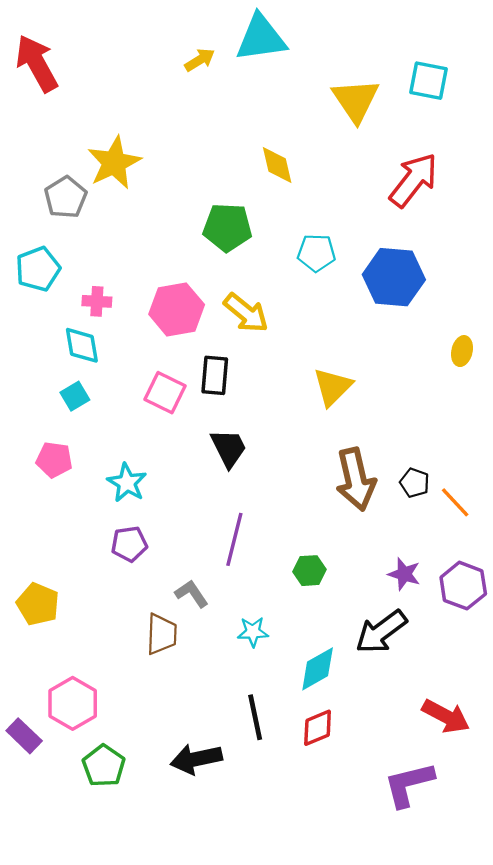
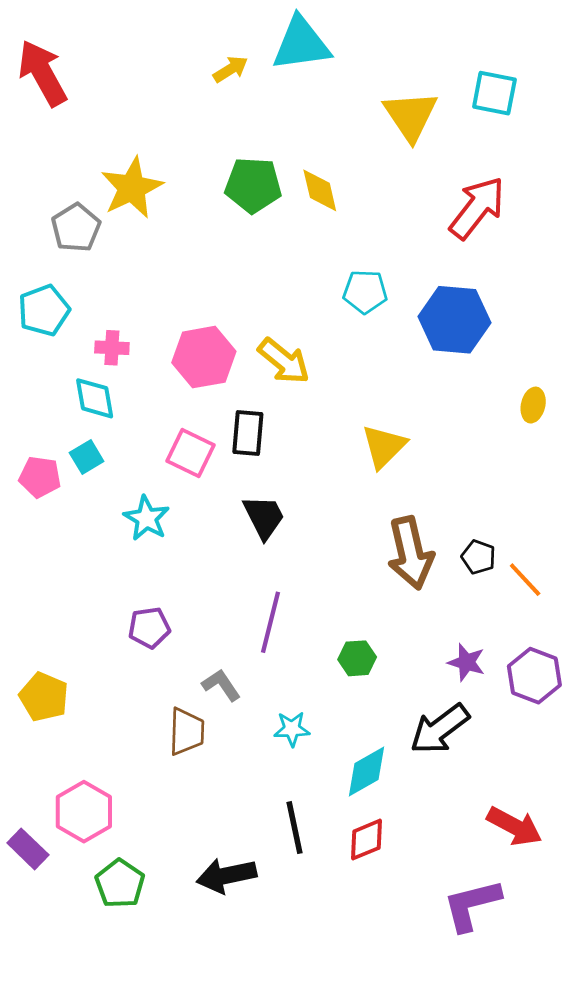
green pentagon: (227, 227) -> (253, 185), moved
pink pentagon: (54, 460) -> (40, 477), moved
cyan star: (127, 483) -> (147, 518), moved

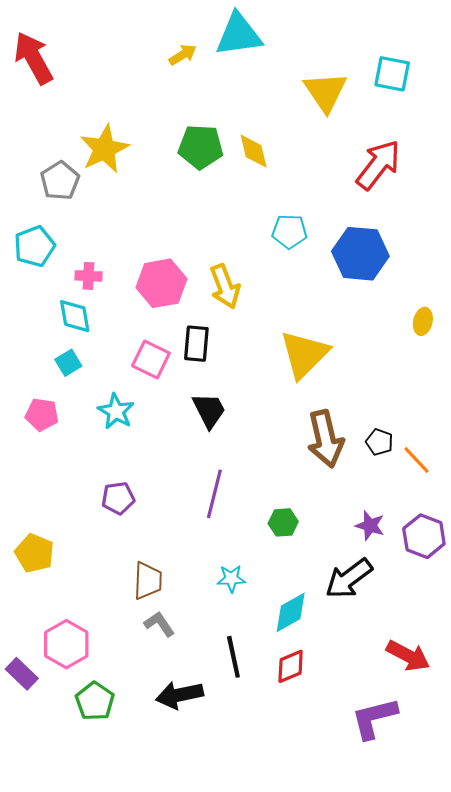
yellow arrow: (284, 361) -> (225, 286), turned 30
yellow triangle: (384, 446) -> (304, 354), size x1.4
pink pentagon: (40, 477) -> (42, 415), moved
gray L-shape: (221, 685) -> (159, 624), moved

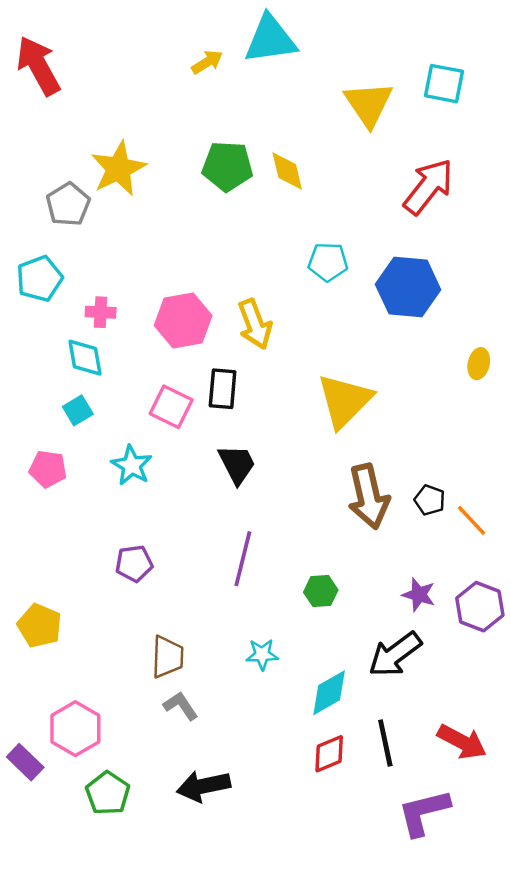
black line: (233, 657) -> (385, 743), moved

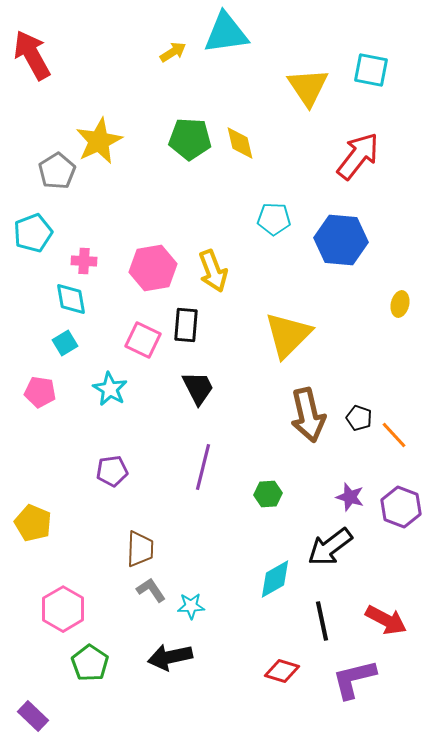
cyan star: (262, 654) -> (191, 606), moved
red diamond: (329, 754) -> (282, 671), moved, turned 40
purple rectangle: (25, 762) -> (33, 716), moved

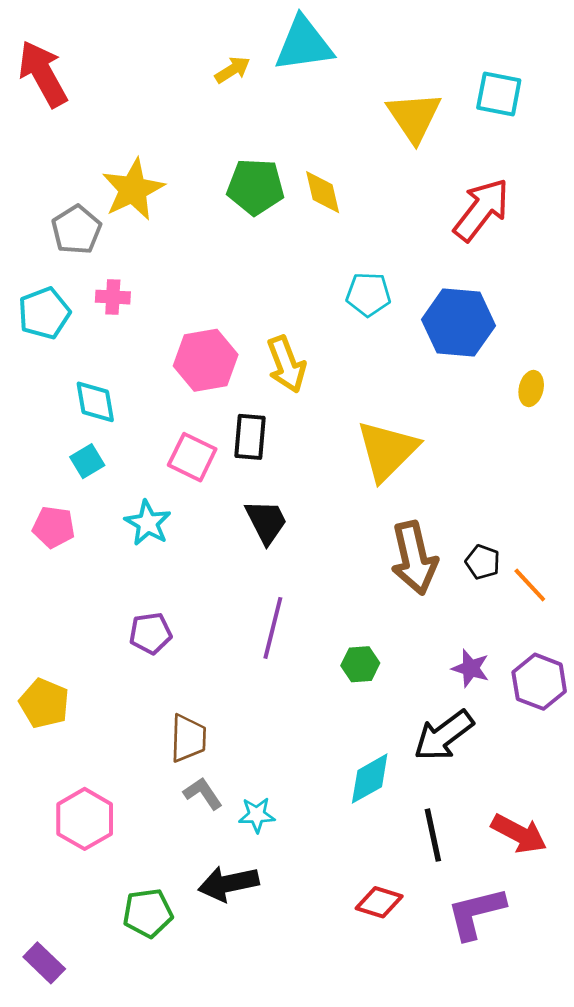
pink cross: (84, 261) -> (113, 297), moved
yellow ellipse: (400, 304) -> (531, 388), moved
green pentagon: (90, 663) -> (148, 913), moved, turned 30

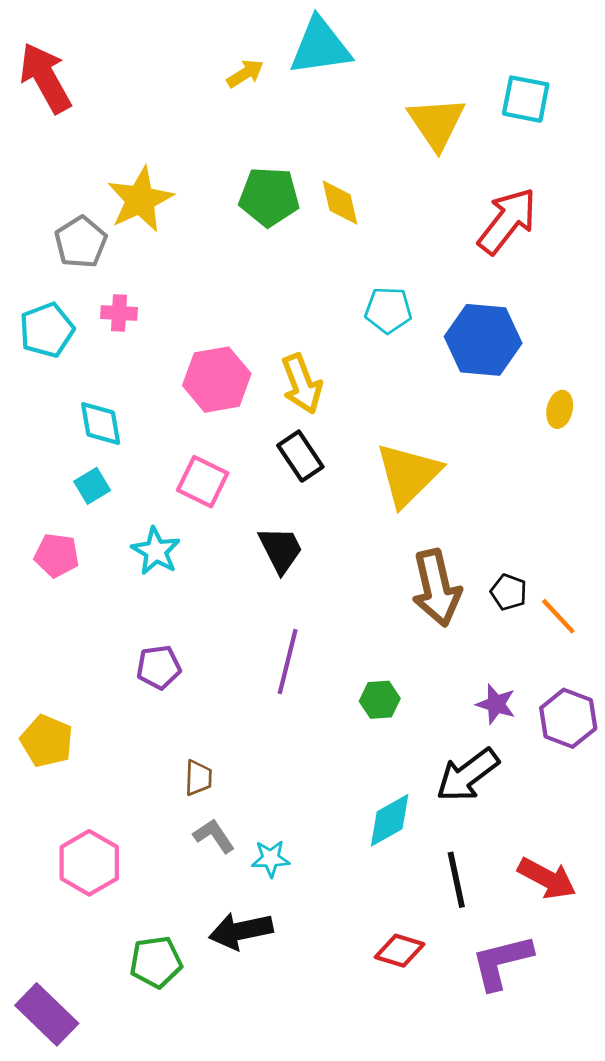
black rectangle: (250, 437) -> (300, 456), moved, turned -39
brown trapezoid: (188, 738) -> (198, 778), size x0.7
purple rectangle: (44, 963) -> (47, 1014), size x1.4

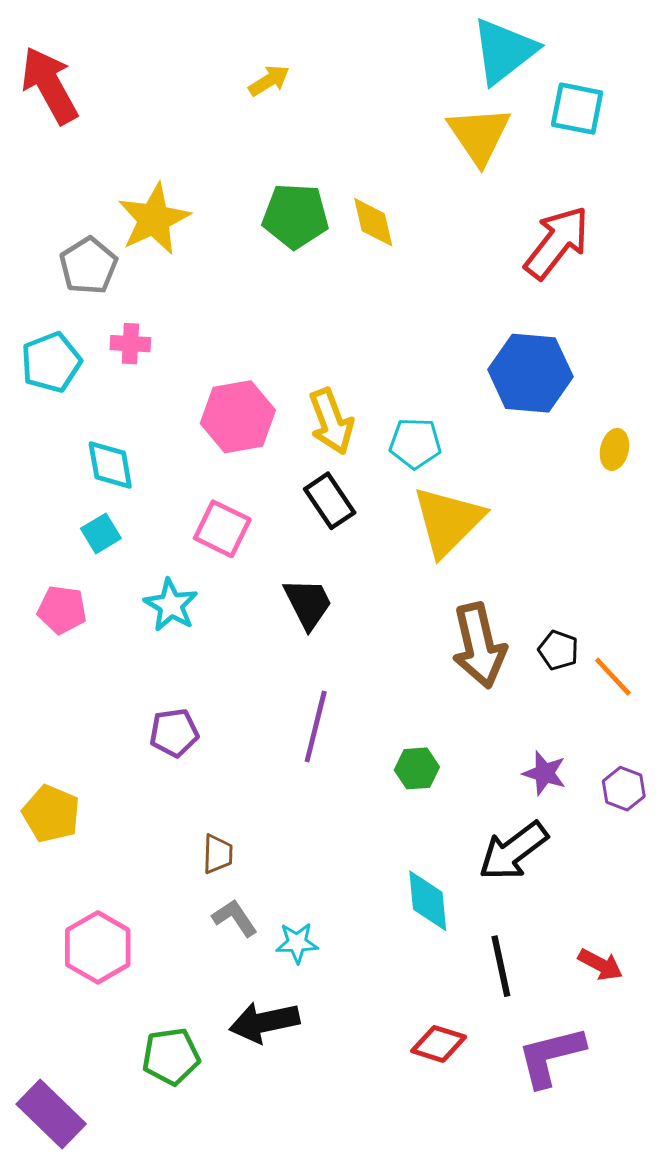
cyan triangle: (320, 47) -> (504, 51), moved, turned -30
cyan pentagon: (388, 310) -> (415, 443), moved
purple hexagon: (568, 718) -> (624, 789), size x0.7
cyan diamond: (390, 820) -> (428, 901), turned -66
red arrow: (547, 878) -> (600, 965), size x0.7

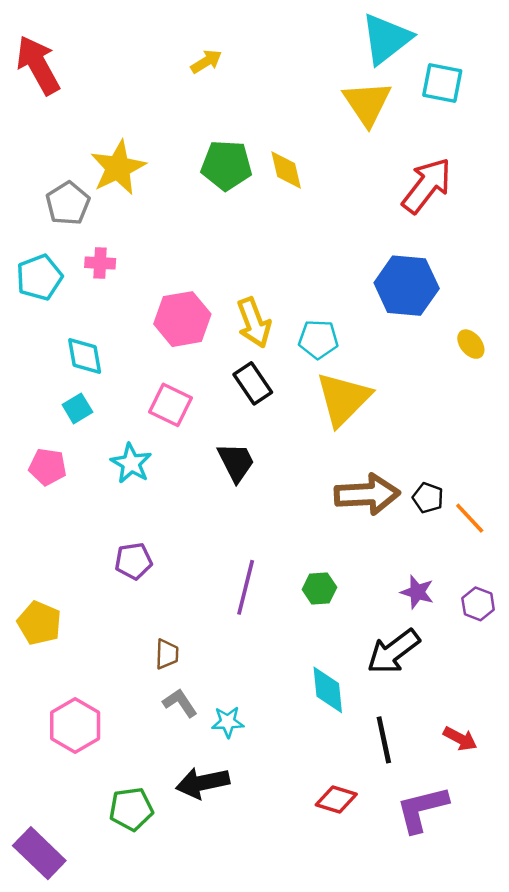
yellow ellipse: (614, 449) -> (471, 344), turned -52
brown arrow: (479, 646) -> (367, 494), turned -80
purple line: (316, 726) -> (246, 587), moved

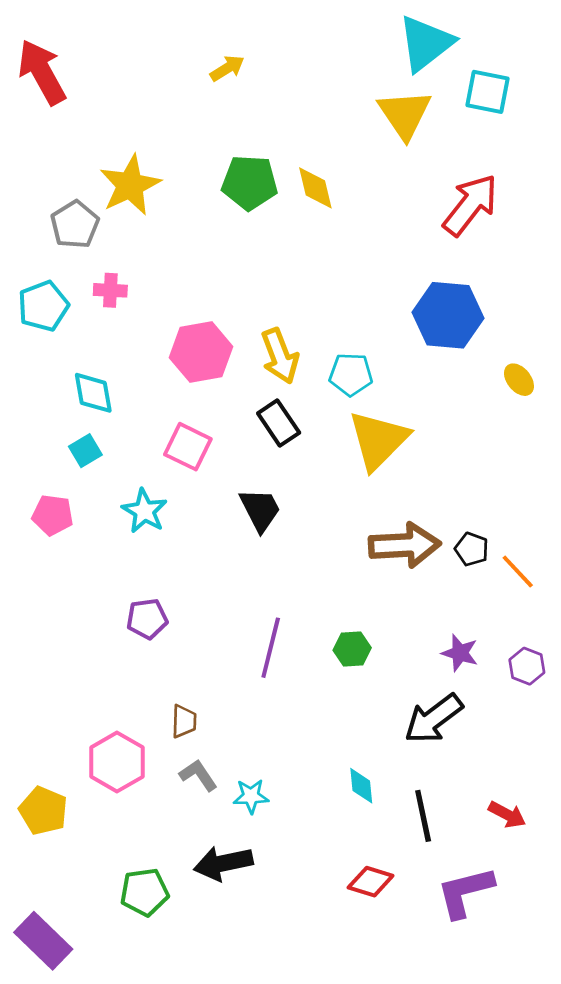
yellow pentagon: (39, 623) -> (43, 811), moved
cyan diamond: (328, 690) -> (361, 786), moved, size x0.7
pink hexagon: (75, 726) -> (117, 762), moved

